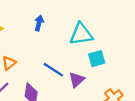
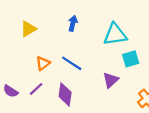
blue line: (53, 70) -> (72, 63), moved

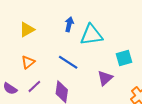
cyan triangle: (115, 34) -> (91, 35), moved
orange triangle: (43, 63) -> (28, 62), moved

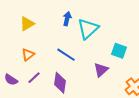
cyan triangle: (91, 35) -> (88, 29), turned -35
cyan square: (124, 58) -> (119, 51), turned 35

